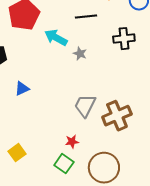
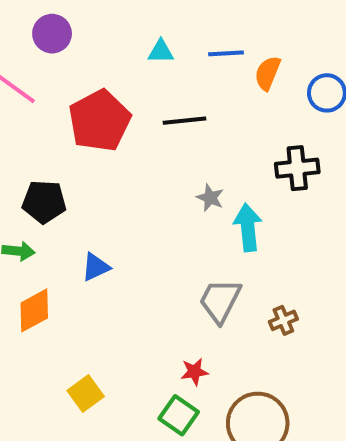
black line: (86, 17) -> (185, 121), moved
cyan arrow: (56, 38) -> (248, 227), moved, turned 55
brown cross: (117, 116) -> (283, 320), size x0.5

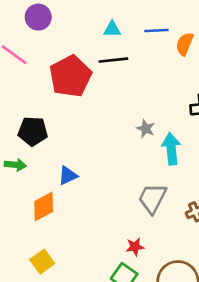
black line: (185, 121) -> (113, 60), moved
orange diamond: (34, 310) -> (44, 206), moved
yellow square: (86, 394) -> (42, 262), moved

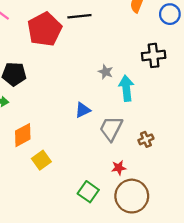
blue triangle: (68, 176) -> (83, 110), moved
red star: (135, 247) -> (119, 168), moved
yellow square: (42, 262) -> (41, 160), moved

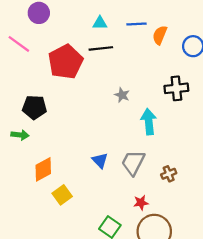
gray star: (106, 72) -> (122, 95), moved
blue triangle: (83, 110) -> (100, 160), moved, turned -49

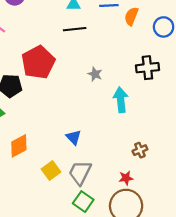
red pentagon: (65, 62) -> (38, 62), moved
gray trapezoid: (133, 163) -> (80, 173), moved
yellow square: (62, 195) -> (51, 170), moved
red star: (141, 203) -> (126, 178), moved

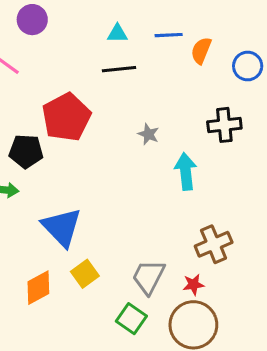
blue triangle: (74, 137) -> (62, 227), moved, size x1.8
orange diamond: (19, 146) -> (38, 288), moved
brown cross: (140, 150) -> (214, 244), size x1.6
gray trapezoid: (80, 173) -> (148, 277), moved

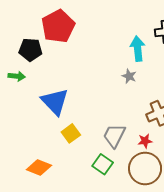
gray star: (148, 134) -> (129, 76), moved
cyan arrow: (186, 171) -> (138, 49), moved
orange diamond: (38, 288) -> (39, 167), moved, turned 50

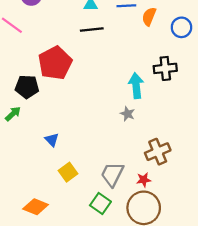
green arrow: (17, 76) -> (13, 114), turned -49
blue triangle: (55, 102) -> (52, 140), size x0.5

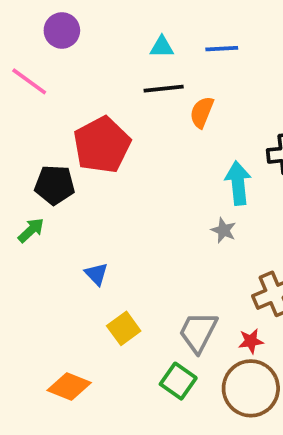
orange semicircle: (149, 17) -> (202, 112), moved

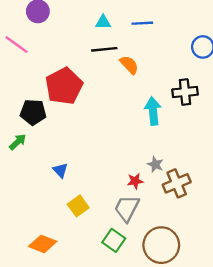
orange semicircle: (202, 112) -> (129, 65), turned 114
gray star: (224, 230) -> (155, 164), moved
red star: (251, 341) -> (135, 181), moved

